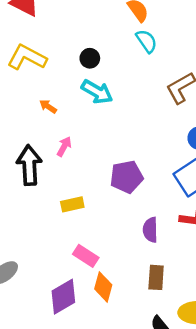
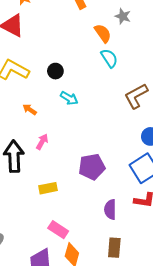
black circle: (90, 58) -> (55, 71), moved
cyan arrow: (97, 92) -> (69, 98), size x0.7

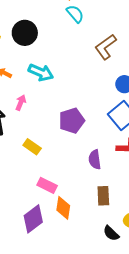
black circle: (55, 71) -> (25, 33), size x1.6
cyan arrow: (69, 98) -> (41, 72), moved, size x1.4
yellow rectangle: (48, 188) -> (32, 147), turned 54

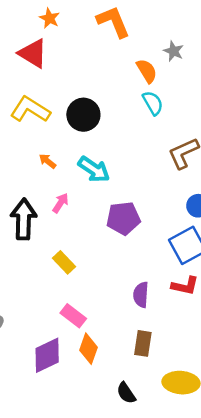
purple pentagon: (72, 121) -> (123, 218), moved
black semicircle: (111, 233) -> (126, 393), moved

